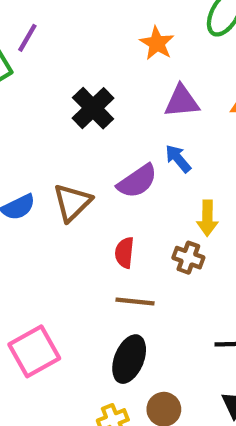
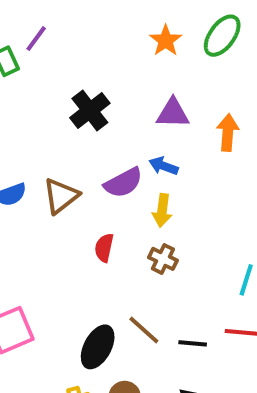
orange star: (157, 43) -> (166, 41), moved
blue arrow: (178, 159) -> (164, 166), turned -36
yellow arrow: (207, 218) -> (162, 210), moved
brown line: (135, 302) -> (144, 330), moved, turned 30

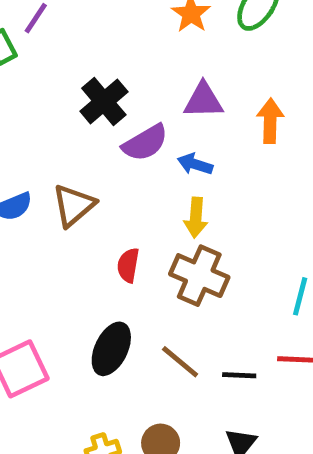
purple semicircle: (123, 183) -> (145, 143), moved
brown cross: (163, 259) -> (199, 276), size x1.6
black ellipse: (98, 347) -> (111, 349), moved

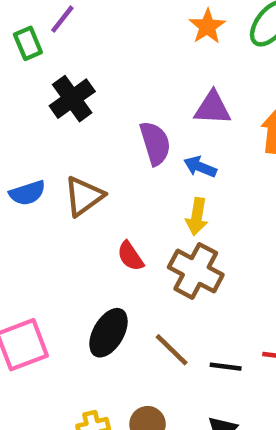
black cross: (104, 102) -> (72, 99), moved
purple semicircle: (145, 143) -> (155, 143), turned -81
red semicircle: (128, 265) -> (130, 256), turned -48

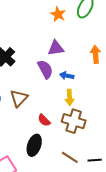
purple triangle: (213, 108) -> (56, 48), moved
black ellipse: (109, 333) -> (34, 145), moved

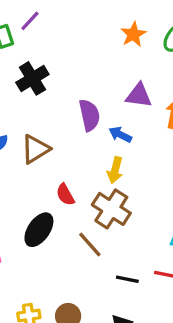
purple triangle: (56, 48) -> (139, 95), moved
brown line: (70, 157) -> (90, 244), moved

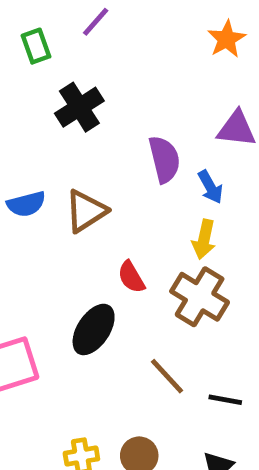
purple line: (30, 21) -> (96, 22), moved
blue arrow: (120, 135) -> (210, 187), turned -145
brown line: (90, 244) -> (167, 376), moved

